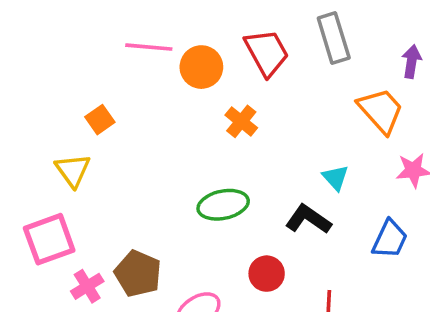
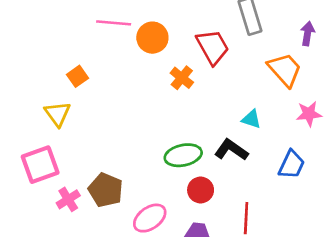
red trapezoid: (267, 53) -> (213, 47), moved
cyan triangle: (335, 178) -> (251, 119), turned -30
green ellipse: (223, 205) -> (183, 155), moved

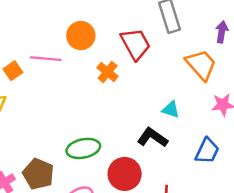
pink line: (114, 23) -> (46, 59), moved
green ellipse: (183, 155) -> (83, 148), moved
red circle: (201, 190) -> (125, 174), size x1.4

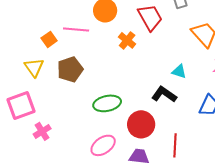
brown pentagon: (38, 174) -> (70, 69), moved, turned 30

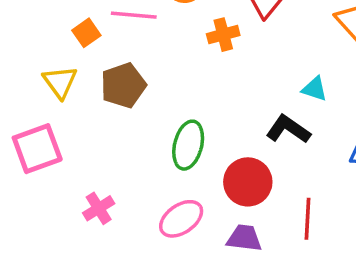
orange cross: (127, 40) -> (223, 35), turned 36
green ellipse: (107, 103) -> (188, 145), turned -64
pink cross: (42, 131) -> (99, 208), moved

